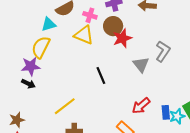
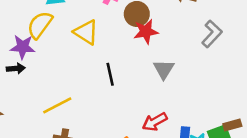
yellow triangle: (84, 35) -> (86, 32), moved
gray L-shape: (163, 51) -> (212, 34), moved
black arrow: (28, 84) -> (16, 68), turned -40

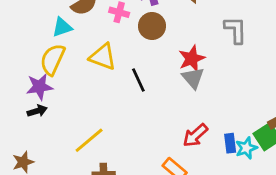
red star: (146, 32) -> (192, 59), moved
gray L-shape: (212, 34) -> (236, 30), turned -32
black line: (110, 74) -> (138, 80), moved

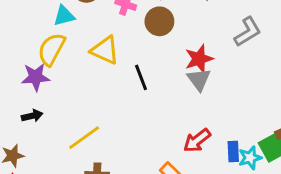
gray L-shape: (236, 30) -> (248, 32), turned 56
black arrow: (37, 111) -> (32, 116), moved

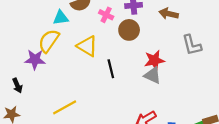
gray L-shape: (248, 32) -> (192, 45), turned 100
gray triangle: (199, 80) -> (152, 75), turned -36
black arrow: (32, 116) -> (17, 85), moved, turned 72

